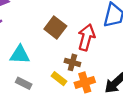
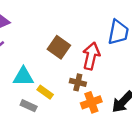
yellow rectangle: (59, 79) -> (45, 92), moved

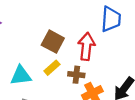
yellow rectangle: (45, 92) -> (52, 68), moved, turned -70

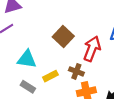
yellow rectangle: (52, 68) -> (50, 76), moved

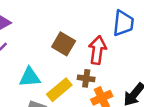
yellow rectangle: (50, 76) -> (59, 90), size x1.5

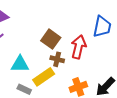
brown cross: (86, 78) -> (57, 59), moved

